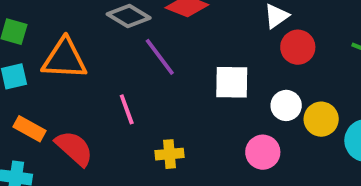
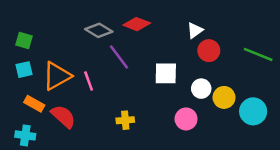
orange triangle: (64, 59) -> (57, 76), moved, turned -32
pink line: (127, 109) -> (89, 81), moved

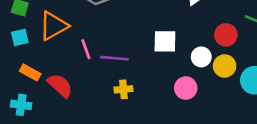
red circle: (209, 51) -> (226, 35), moved
purple line: (119, 57) -> (114, 58), moved, turned -48
orange triangle: (57, 76) -> (53, 26), moved

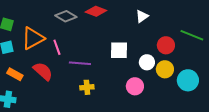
pink line: (86, 49) -> (57, 47), moved
red semicircle: (60, 85) -> (43, 71), moved

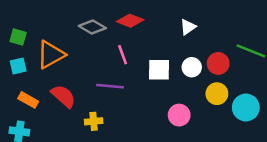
pink line: (57, 47) -> (123, 55), moved
white circle: (147, 62) -> (192, 67), moved
yellow cross: (87, 87) -> (94, 121), moved

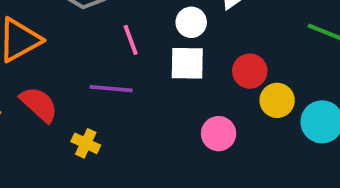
red circle: (218, 63) -> (250, 71), moved
white circle: (192, 67) -> (191, 22), moved
yellow cross: (94, 121) -> (86, 143), turned 30

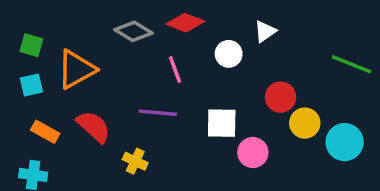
white square: (187, 63) -> (222, 123), moved

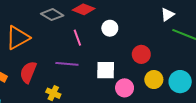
white triangle: (265, 31) -> (167, 15), moved
yellow circle: (305, 123) -> (154, 80), moved
red semicircle: (94, 127) -> (28, 72), turned -110

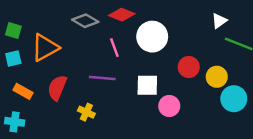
white circle: (110, 28) -> (152, 37), size x1.6
yellow circle: (154, 80) -> (217, 77), moved

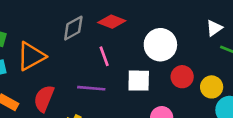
gray diamond: (85, 21) -> (73, 28), turned -60
white circle: (152, 37) -> (160, 45), moved
white square: (147, 85) -> (139, 81), moved

